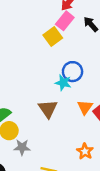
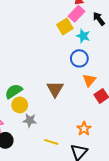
cyan star: (63, 83) -> (83, 36), moved
orange triangle: (85, 107) -> (89, 80), moved

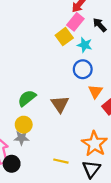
green semicircle: (14, 91) -> (27, 98), moved
gray star: (30, 120) -> (22, 138), moved
orange star: (84, 129) -> (95, 144), size x1.6

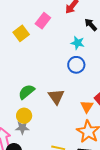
pink rectangle: (75, 22) -> (43, 21), moved
yellow square: (64, 37) -> (21, 33), moved
orange triangle: (95, 91) -> (87, 107), moved

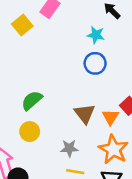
brown triangle: (56, 97) -> (85, 114), moved
gray star: (22, 128) -> (69, 148), moved

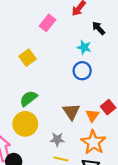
yellow square: (22, 25) -> (28, 58), moved
yellow circle: (30, 132) -> (25, 124), size x1.5

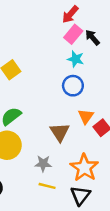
pink rectangle: (48, 23) -> (73, 34), moved
orange triangle: (92, 115) -> (86, 116), moved

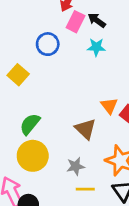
cyan star: (76, 59) -> (96, 47), moved
blue circle: (73, 86) -> (48, 44), moved

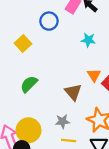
cyan star: (96, 47) -> (88, 40), moved
yellow circle: (33, 156) -> (28, 130), moved

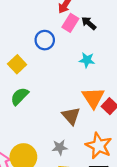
orange triangle: (94, 75) -> (93, 98), size x1.5
green semicircle: (29, 84) -> (20, 96), moved

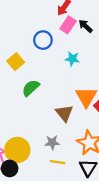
cyan star: (87, 60) -> (72, 59), moved
green semicircle: (20, 96) -> (31, 88), moved

